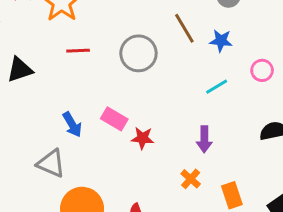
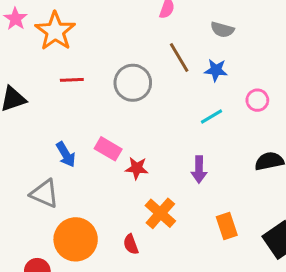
orange cross: (191, 179) -> (160, 213), moved, size x1.5

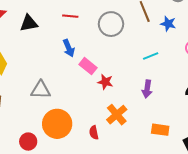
cyan line: (212, 116) -> (151, 56), moved
blue arrow: (66, 154) -> (69, 48), moved
gray triangle: (44, 194) -> (41, 90), turned -30
orange rectangle: (227, 226) -> (160, 130), turned -72

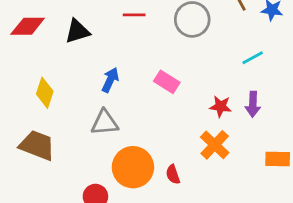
blue arrow: (69, 48) -> (110, 80), moved, turned -126
red star: (105, 82) -> (221, 106), moved
red semicircle: (94, 133) -> (173, 174), moved

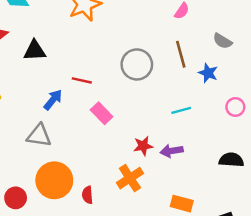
red line: (134, 15) -> (82, 80), moved
purple arrow: (253, 104) -> (172, 151), turned 65
red star: (221, 106) -> (143, 146), turned -30

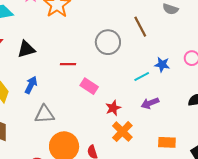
blue star: (208, 73) -> (162, 65), moved
blue arrow: (53, 100) -> (31, 85), moved
cyan line: (181, 110) -> (142, 77), moved
red star: (143, 146) -> (113, 108), moved

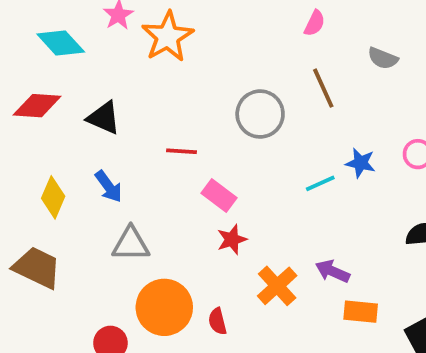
black triangle: (26, 49) -> (104, 118), turned 36
blue arrow: (31, 85) -> (109, 187), turned 114
purple arrow: (150, 103) -> (333, 271), moved, turned 42
red star: (113, 108) -> (232, 240), moved

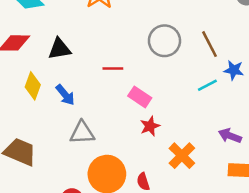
brown line: (323, 88) -> (210, 44), moved
black triangle: (104, 118) -> (59, 49), turned -30
yellow diamond: (53, 197) -> (33, 86), moved
purple arrow: (333, 271) -> (230, 136), moved

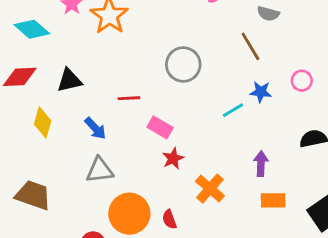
brown line: (210, 44) -> (250, 46), moved
blue arrow: (65, 95) -> (95, 128), moved
purple arrow: (230, 136) -> (261, 164), turned 75

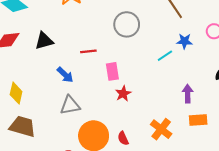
yellow diamond: (43, 122) -> (16, 93), moved
pink rectangle: (160, 127) -> (112, 71), turned 54
orange cross: (210, 189) -> (161, 129), moved

